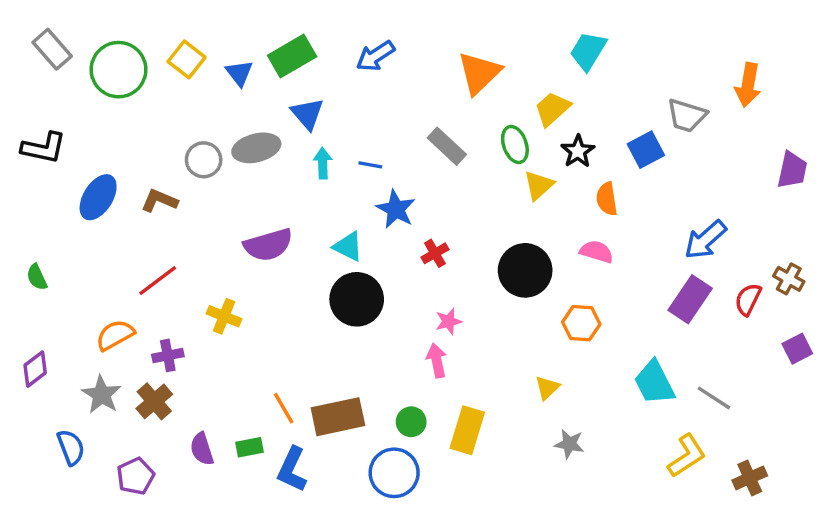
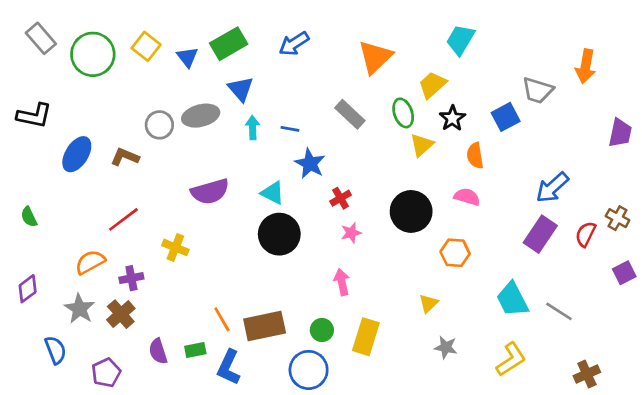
pink star: (449, 321) -> (351, 233), moved
yellow L-shape: (687, 456) -> (511, 359), moved

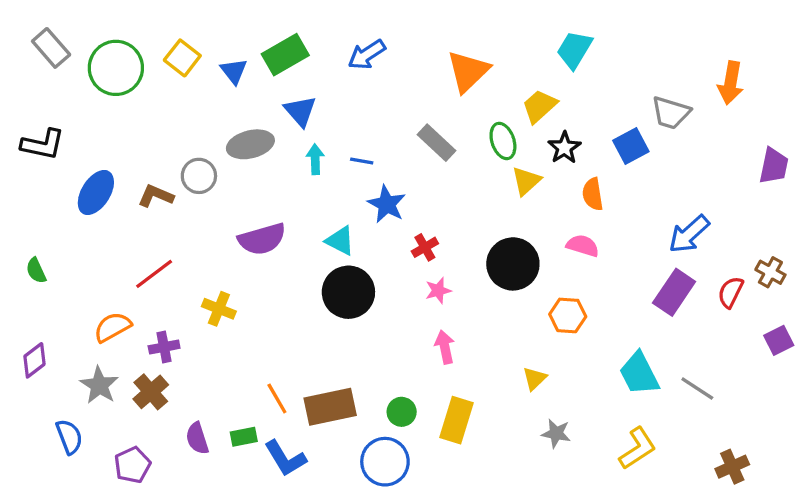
gray circle: (159, 125) -> (199, 176), moved
pink arrow: (342, 282) -> (445, 347), moved
blue L-shape: (229, 367) -> (285, 458), turned -56

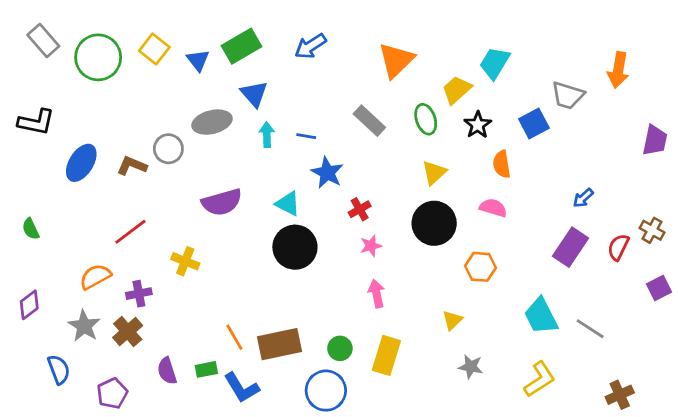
cyan trapezoid: (574, 50) -> (495, 63), moved
yellow triangle: (526, 181) -> (434, 173), moved
blue arrow: (689, 234) -> (583, 198), size x0.6

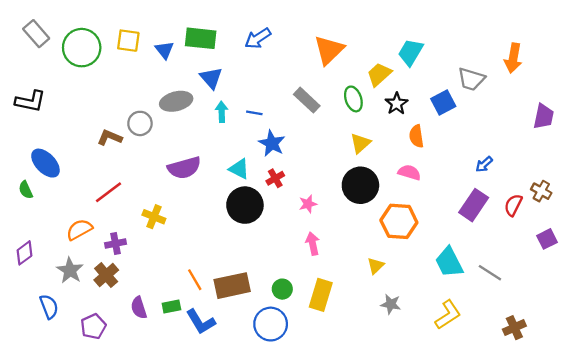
green rectangle: (242, 46) -> (201, 38), turned 36
yellow square: (154, 49) -> (128, 41), turned -30
blue ellipse: (81, 163) -> (45, 163), moved, turned -76
red cross: (360, 209) -> (275, 178), moved
orange hexagon: (481, 267) -> (399, 221), size x1.4

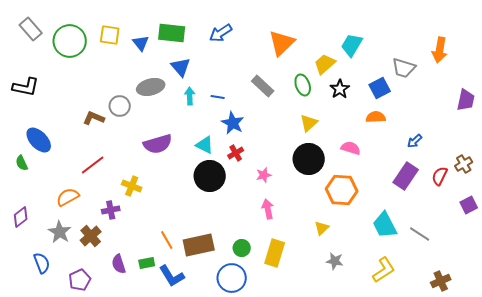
orange semicircle: (416, 136) -> (376, 117), moved, turned 96
brown cross: (541, 191) -> (464, 164), turned 30
purple cross: (115, 244) -> (111, 210), moved

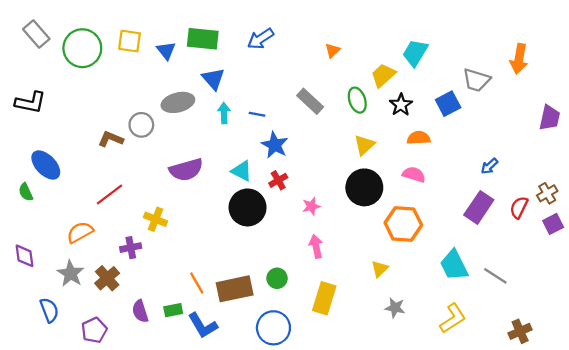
orange triangle: (282, 43) -> (332, 51), size x0.5
orange semicircle: (376, 117) -> (419, 138), moved
purple square: (469, 205) -> (553, 224), moved
purple diamond: (21, 217) -> (25, 256), turned -60
green circle: (242, 248) -> (277, 278), moved

